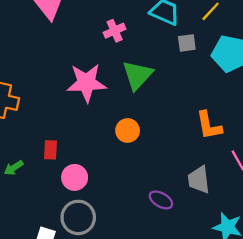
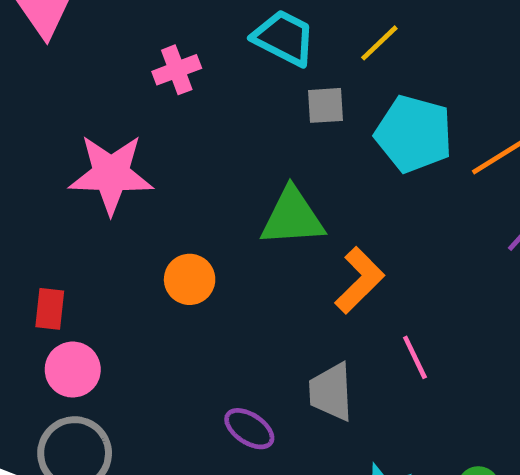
green triangle: (137, 75) -> (292, 217), moved, turned 40
orange L-shape: (209, 125) -> (360, 280), turned -128
red rectangle: (50, 150) -> (50, 309), moved

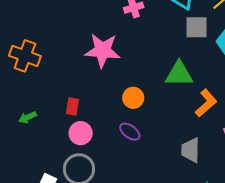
gray square: (325, 105) -> (196, 27), size x1.4
purple ellipse: (249, 429) -> (130, 132), moved

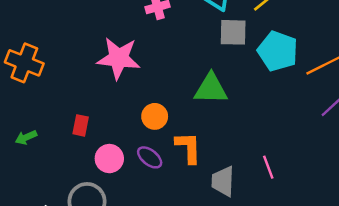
orange L-shape: (206, 103) -> (188, 148), moved, turned -52
pink circle: (81, 133) -> (109, 159), moved

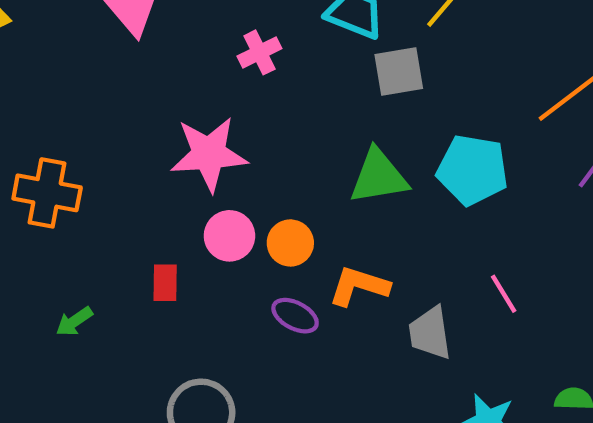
cyan pentagon: (278, 51) -> (473, 170), moved
orange L-shape: (188, 148) -> (359, 286), turned -60
pink circle: (109, 159) -> (229, 236), moved

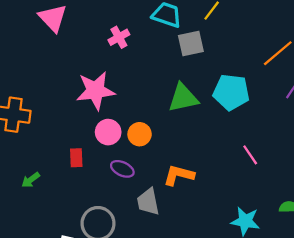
orange L-shape: (359, 286) -> (179, 175), moved
purple ellipse: (295, 316) -> (122, 169), moved
gray trapezoid: (430, 333) -> (148, 202), moved

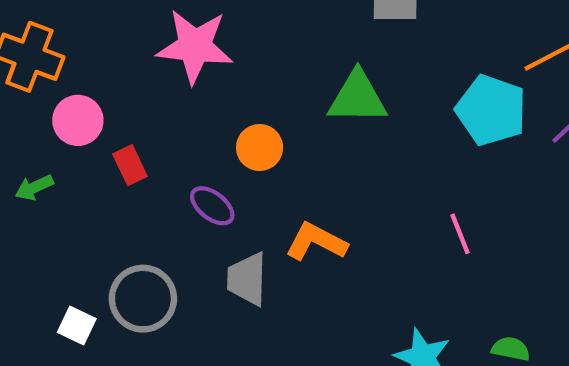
cyan pentagon: (231, 92) -> (491, 110), moved
pink circle: (108, 132) -> (78, 120), moved
red rectangle: (76, 158) -> (130, 165), turned -36

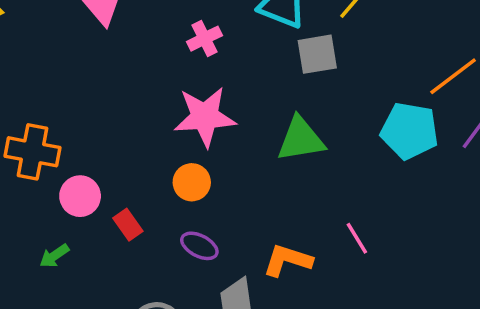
pink star: (195, 46) -> (205, 117), moved
orange circle: (260, 148) -> (192, 182), moved
pink line: (460, 234) -> (357, 238), moved

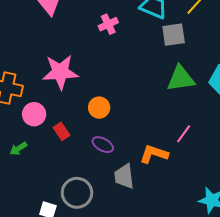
pink star: (205, 117) -> (60, 72), moved
green triangle: (301, 139) -> (181, 78), moved
pink line: (357, 238) -> (184, 134), moved, turned 66

